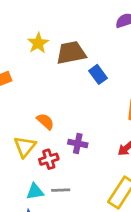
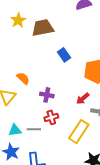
blue rectangle: (98, 74) -> (64, 55), moved
red cross: (49, 159) -> (51, 117), moved

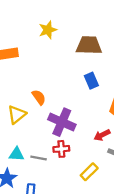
brown trapezoid: (43, 28) -> (89, 45), moved
purple cross: (47, 95) -> (62, 122), size x1.6
yellow rectangle: (79, 132) -> (89, 172), size x0.7

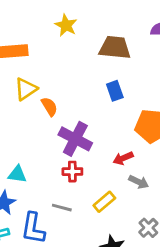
yellow star: (48, 30) -> (66, 25), turned -30
yellow triangle: (17, 115) -> (26, 89), moved
gray line: (39, 158) -> (62, 208), moved

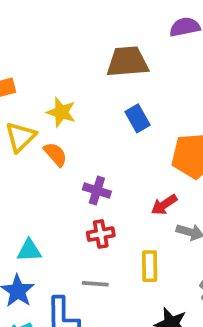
yellow star: (66, 25) -> (61, 112), moved
purple cross: (75, 139) -> (97, 190), size x0.6
yellow rectangle: (104, 202) -> (150, 266), turned -40

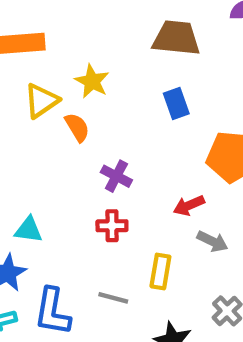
gray line: (95, 284) -> (113, 298), moved

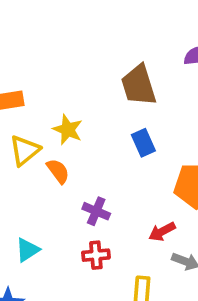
brown trapezoid: (176, 38) -> (139, 85), turned -108
cyan triangle: (29, 230) -> (27, 250), moved, turned -36

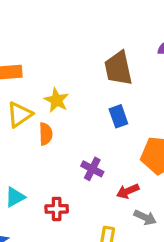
orange semicircle: (58, 171) -> (46, 134), turned 30
purple cross: (96, 211) -> (92, 169), moved
red cross: (96, 255) -> (57, 209), moved

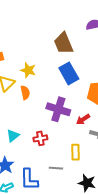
blue rectangle: (118, 116) -> (69, 73), size x1.5
purple cross: (92, 169) -> (58, 109), size x1.6

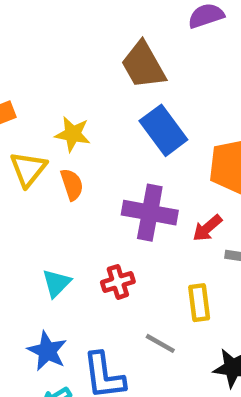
gray line: (56, 168) -> (160, 343), turned 32

